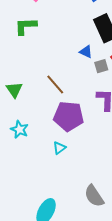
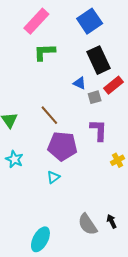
green L-shape: (26, 26) -> (44, 52), moved

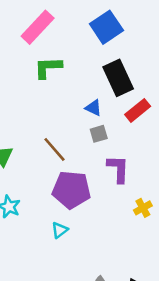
gray square: (95, 97) -> (99, 134), moved

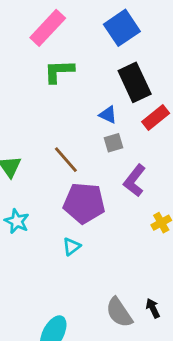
purple L-shape: (118, 169) -> (135, 181), turned -144

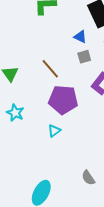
gray semicircle: (119, 312) -> (88, 178), size x0.7

